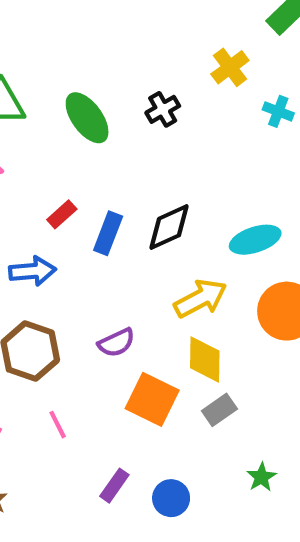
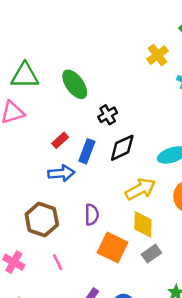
black cross: (163, 109) -> (108, 115), moved
blue arrow: (32, 271) -> (61, 173), moved
purple semicircle: (116, 343) -> (92, 215), turned -65

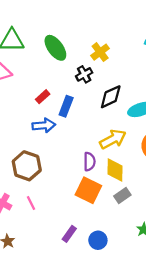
yellow cross: (158, 55) -> (100, 52), moved
black diamond: (122, 148) -> (111, 97), moved
purple semicircle: (92, 215) -> (89, 162), moved
pink line: (58, 262) -> (31, 203), moved

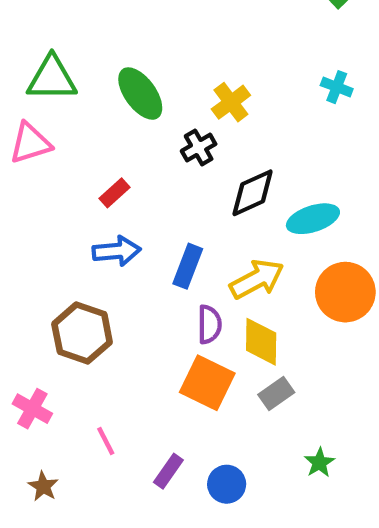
blue rectangle: (66, 106) -> (188, 266), moved
pink line: (31, 203) -> (106, 441), moved

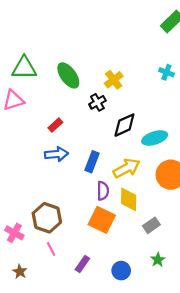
brown hexagon: (82, 333) -> (47, 218), moved
gray rectangle: (276, 394) -> (151, 225), moved
blue circle: (227, 484) -> (121, 271), moved

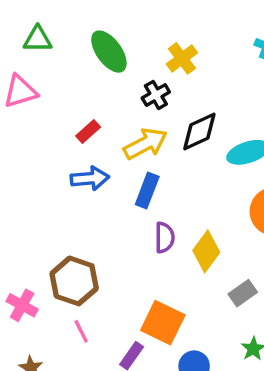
green triangle: (24, 68) -> (38, 39), size x0.7
yellow arrow: (127, 168) -> (145, 144), moved
yellow diamond: (129, 199) -> (206, 251), turned 35
orange square: (102, 220) -> (163, 323), moved

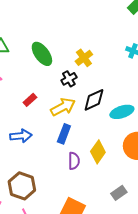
blue arrow: (90, 178) -> (21, 136), moved
yellow diamond: (206, 251) -> (98, 152), moved

